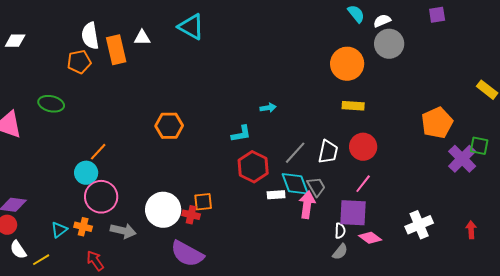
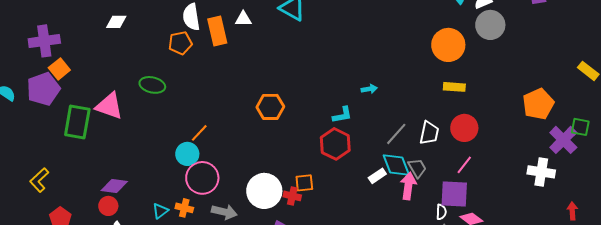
red hexagon: (253, 167) -> (335, 144), moved
white rectangle: (276, 195) -> (377, 176), turned -30
white cross: (419, 225) -> (541, 172), moved, turned 32

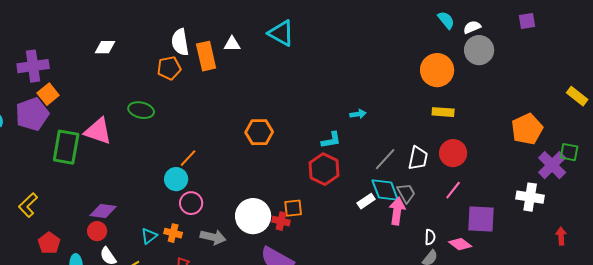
pink circle: (202, 178) -> (191, 203), size x0.7
purple square: (454, 194) -> (481, 219), moved

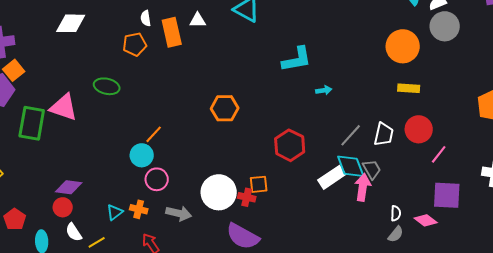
white semicircle: (180, 42) -> (146, 18), size x0.6
white diamond: (105, 47) -> (71, 23), size x1.4
cyan L-shape: (331, 140) -> (297, 59), moved, size x1.5
pink line: (453, 190) -> (439, 154), moved
white rectangle: (366, 201) -> (332, 177), size x1.5

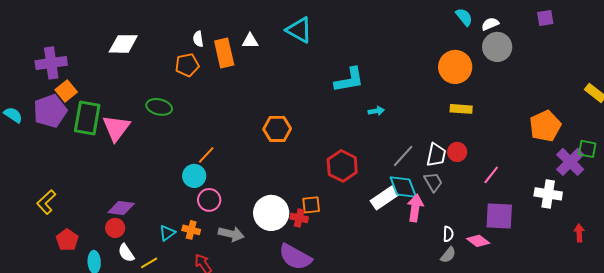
pink triangle: (64, 107) -> (116, 128), turned 48
green rectangle: (32, 123) -> (87, 118), moved
red circle: (419, 129) -> (457, 152), moved, size x0.7
gray trapezoid: (372, 169) -> (433, 182), moved

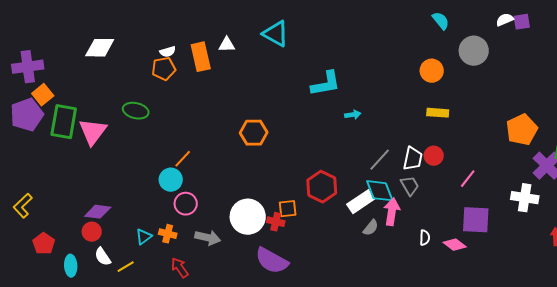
white semicircle: (490, 24) -> (505, 20), moved
white semicircle: (198, 39) -> (168, 52), moved, turned -98
orange circle: (455, 67) -> (432, 71), size x0.7
red hexagon: (342, 166) -> (322, 187), moved
gray semicircle: (448, 255) -> (371, 228), moved

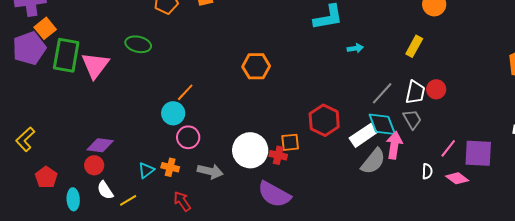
yellow rectangle: (438, 113) -> (414, 46), moved, turned -65
pink line: (468, 179) -> (448, 148), moved
gray semicircle: (371, 228) -> (373, 161), size x1.6

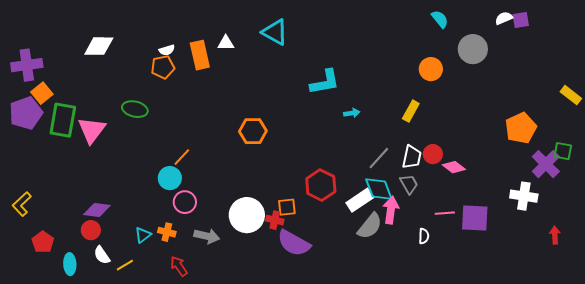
pink line: (448, 148) -> (445, 213), turned 48
pink diamond: (457, 178) -> (454, 167), moved
purple semicircle: (274, 194) -> (294, 243), moved

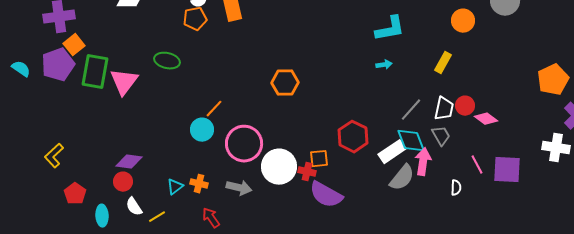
cyan L-shape: (325, 82) -> (390, 29), moved
pink circle: (185, 202) -> (244, 144), moved, size x1.6
pink line: (445, 213) -> (477, 165), turned 66

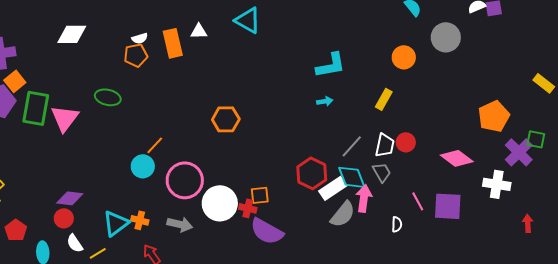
pink diamond: (486, 119) -> (457, 158), moved, size x1.4
red hexagon: (353, 137) -> (312, 173), moved
cyan triangle: (175, 187) -> (116, 223), size x1.6

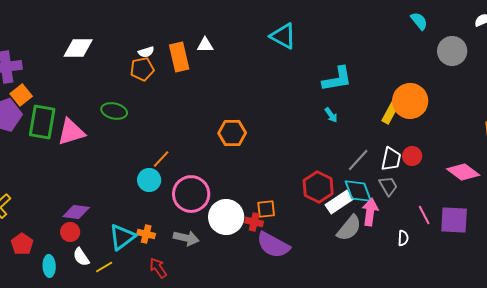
cyan triangle: (248, 20) -> (283, 36), moved
orange circle: (404, 57) -> (410, 101), moved, size x1.5
cyan arrow: (325, 101) -> (331, 115), turned 63
pink triangle: (65, 118) -> (71, 132), turned 36

